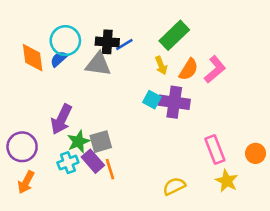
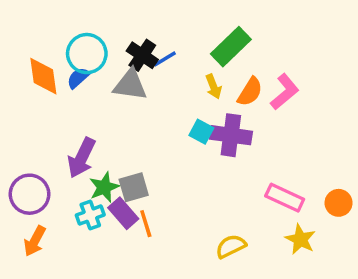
black cross: (107, 42) -> (142, 55), turned 30
pink rectangle: (215, 149) -> (285, 198), turned -44

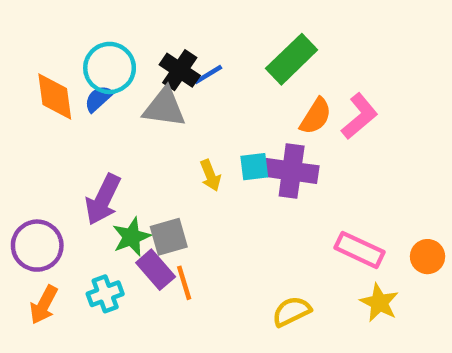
yellow arrow: (214, 87) -> (210, 175), moved
cyan square: (201, 132) -> (254, 167), turned -35
cyan cross: (90, 215) -> (105, 294), moved

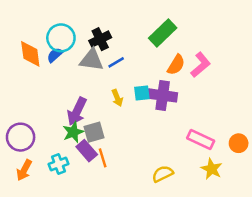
black cross: (180, 70) -> (100, 39), turned 30
blue line: (208, 75) -> (116, 62), moved
purple arrow: (103, 200) -> (77, 111), moved

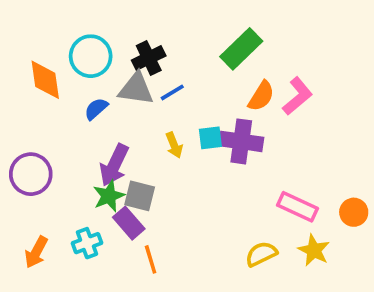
blue semicircle: (55, 55) -> (96, 109), moved
gray square: (94, 132) -> (140, 196), turned 30
purple circle: (21, 137) -> (31, 174), moved
orange line: (103, 158) -> (151, 259), moved
yellow semicircle: (163, 174) -> (261, 254), moved

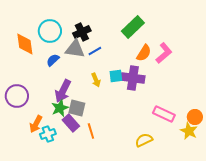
yellow star: (314, 250) -> (189, 131), moved
orange arrow: (36, 252) -> (36, 124), moved
orange line: (151, 259) -> (91, 131), moved

